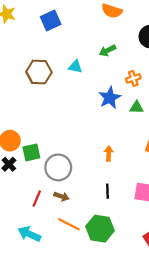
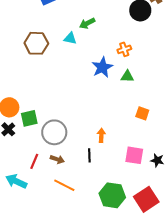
green arrow: (108, 51) -> (87, 23), moved
orange arrow: (109, 154) -> (101, 135), moved
black line: (108, 191) -> (89, 155), moved
green hexagon: (100, 229) -> (112, 195), moved
cyan arrow: (29, 234) -> (16, 181), moved

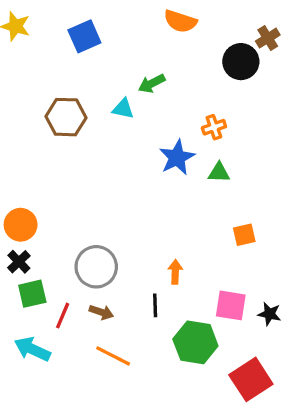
orange square: (142, 113) -> (244, 235), turned -32
green square: (29, 118) -> (32, 294), moved
green hexagon: (112, 195) -> (195, 342), moved

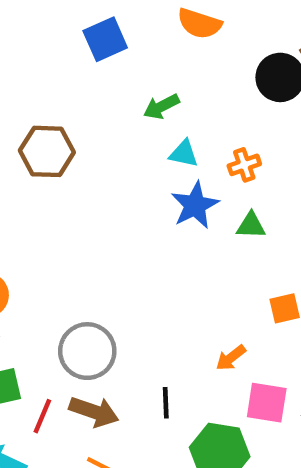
blue square: (84, 36) -> (105, 39), moved
cyan triangle: (123, 109) -> (184, 154), moved
orange arrow: (175, 272) -> (231, 358), moved, turned -130
brown arrow: (101, 312) -> (94, 412), size x1.5

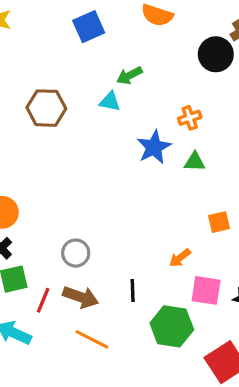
cyan triangle: (184, 154) -> (110, 102), moved
gray circle: (87, 351) -> (76, 253), size x0.7

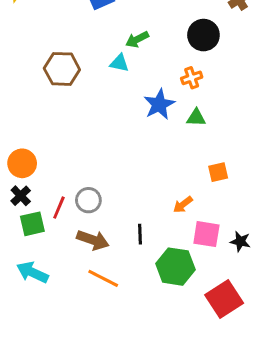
black circle: (216, 54) -> (203, 35), moved
red line: (43, 300) -> (59, 208), moved

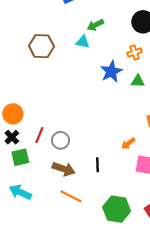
red line: (59, 208) -> (39, 135), moved
green hexagon: (175, 267) -> (117, 209), moved

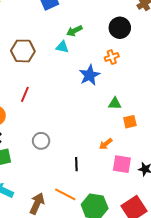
green triangle: (138, 81) -> (115, 103), moved
red line: (39, 135) -> (25, 94), moved
brown arrow: (64, 169) -> (37, 203), moved, turned -85
orange line: (71, 196) -> (65, 194), moved

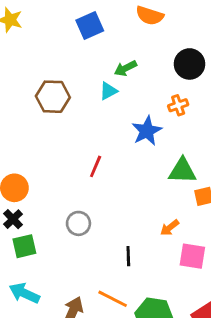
cyan triangle: (62, 47) -> (108, 91), turned -40
red line: (25, 94) -> (96, 166), moved
green triangle: (115, 103) -> (182, 171), size x1.5

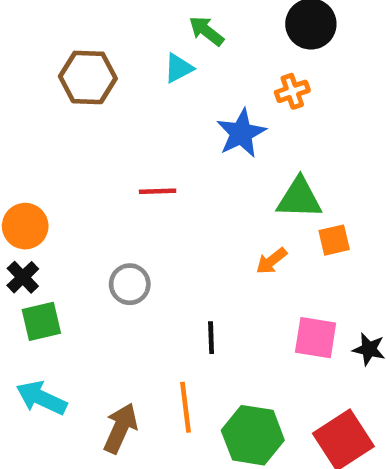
green arrow: (125, 68) -> (206, 31), turned 65
red line: (96, 166) -> (158, 191), turned 65
orange arrow: (170, 228) -> (271, 261), moved
orange line: (113, 299) -> (185, 407), turned 56

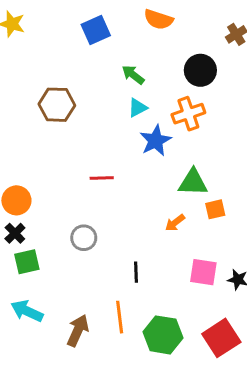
cyan triangle: (178, 68) -> (138, 108), moved
orange cross: (292, 91) -> (188, 114), size x1.5

